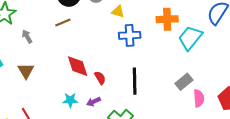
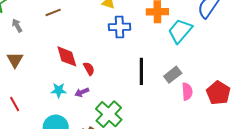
black line: (135, 81) -> (141, 71), moved

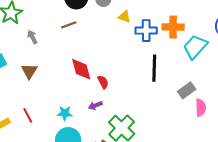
blue cross: (120, 27) -> (146, 31), moved
black line: (141, 71) -> (154, 68), moved
cyan star: (59, 90) -> (65, 113), moved

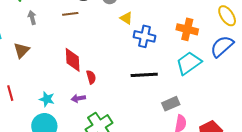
orange cross: (173, 27) -> (187, 29), moved
black line: (154, 68) -> (144, 75), turned 72

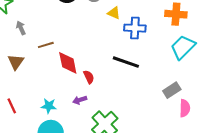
brown line: (70, 14) -> (46, 45), moved
black line: (144, 75) -> (126, 62), moved, turned 32

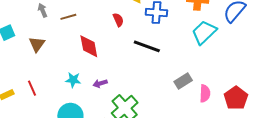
brown line: (46, 45) -> (68, 17), moved
red semicircle: (89, 77) -> (118, 20), moved
gray rectangle: (172, 90) -> (183, 81), moved
cyan star: (49, 106) -> (73, 80), moved

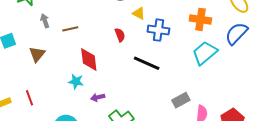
cyan star: (73, 80) -> (76, 81), moved

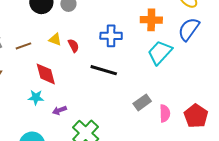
yellow triangle: (139, 13) -> (55, 39), moved

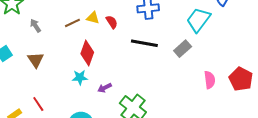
brown line: (23, 46) -> (72, 23), moved
red diamond: (46, 74) -> (87, 53), turned 40
gray rectangle: (142, 102) -> (183, 49), moved

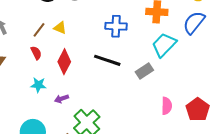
red semicircle: (112, 22) -> (36, 53), moved
brown line: (72, 23) -> (39, 30), turned -35
red diamond: (87, 53) -> (64, 62), moved

